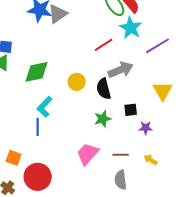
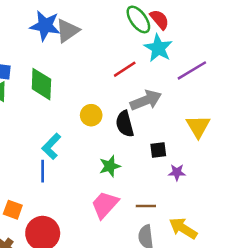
green diamond: (37, 72) -> (41, 84), moved, turned -76
green star: (103, 119) -> (110, 166), moved
yellow arrow: (151, 160) -> (183, 228), moved, size x1.6

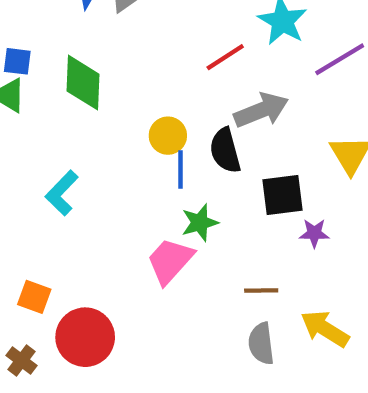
cyan L-shape: (51, 146) -> (62, 193), moved
black square: (158, 150) -> (282, 195), size x1.5
blue line: (43, 171) -> (181, 170), moved
pink trapezoid: (105, 205) -> (170, 261), moved

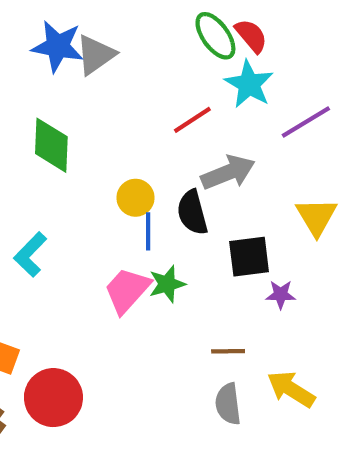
pink trapezoid: (170, 261) -> (127, 290), moved

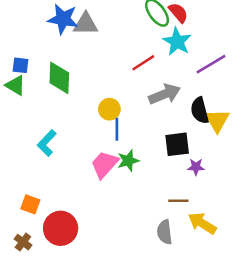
gray triangle: (96, 55) -> (86, 24), turned 36
black semicircle: (192, 212) -> (200, 110), moved
brown line: (228, 351) -> (178, 201), moved

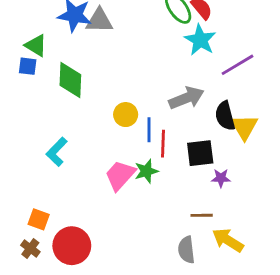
red line: (143, 63) -> (163, 144), moved, turned -55
green triangle: (15, 85) -> (36, 45), moved
blue line: (117, 129) -> (149, 130), moved
brown cross: (23, 242) -> (30, 248), moved

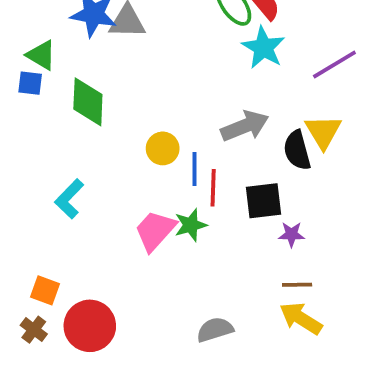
purple line: (237, 65) -> (334, 64), moved
yellow triangle: (244, 127) -> (323, 132), moved
brown line: (202, 215) -> (297, 285), moved
gray semicircle: (186, 250) -> (215, 330), moved, turned 80

